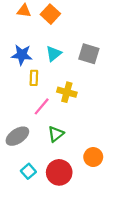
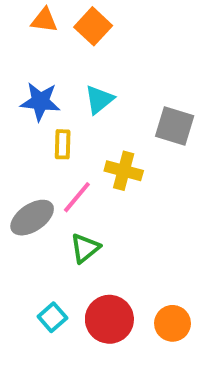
gray square: (89, 54) -> (175, 126), moved
green triangle: (56, 134) -> (85, 248), moved
gray ellipse: (17, 136) -> (32, 218), moved
orange circle: (93, 157) -> (172, 323), moved

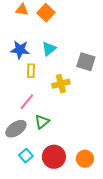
yellow cross: (124, 171) -> (61, 84), turned -30
pink line: (77, 197) -> (27, 102), moved
gray ellipse: (32, 218) -> (16, 129), moved

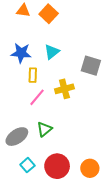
pink line: (27, 102) -> (37, 97), moved

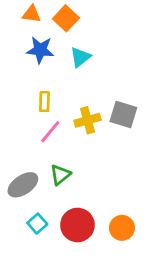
cyan triangle: (52, 52) -> (80, 57), moved
blue star: (21, 53) -> (40, 50), moved
gray square: (91, 66) -> (123, 114), moved

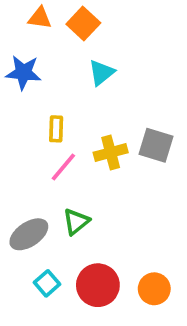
blue star: (40, 50) -> (23, 73), moved

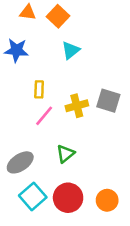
green triangle: (76, 222) -> (66, 154), moved
cyan square: (47, 283) -> (33, 196), size x1.5

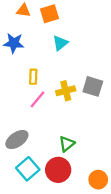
orange square: (58, 16) -> (49, 14), turned 30
green triangle: (66, 154) -> (67, 144), moved
orange circle: (107, 200) -> (98, 180), moved

